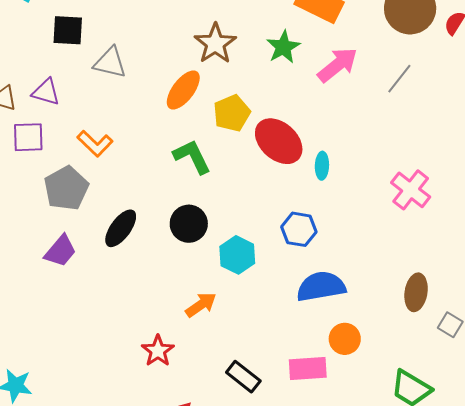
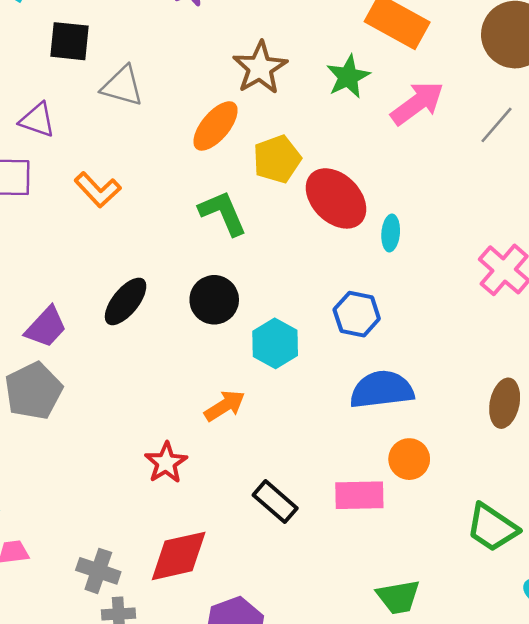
gray pentagon: (66, 188) -> (34, 391), moved

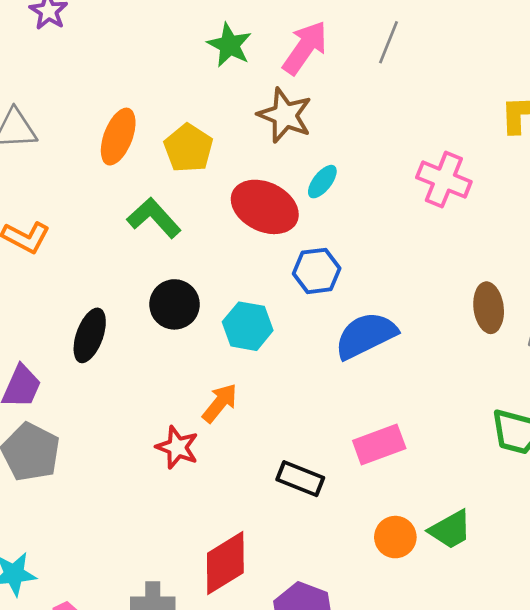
brown star: (260, 68) -> (285, 115), moved
red ellipse: (336, 198) -> (265, 207), moved
cyan ellipse: (391, 233) -> (322, 182), turned 52
orange circle: (409, 459) -> (395, 537), moved
red star: (166, 463) -> (177, 447), moved

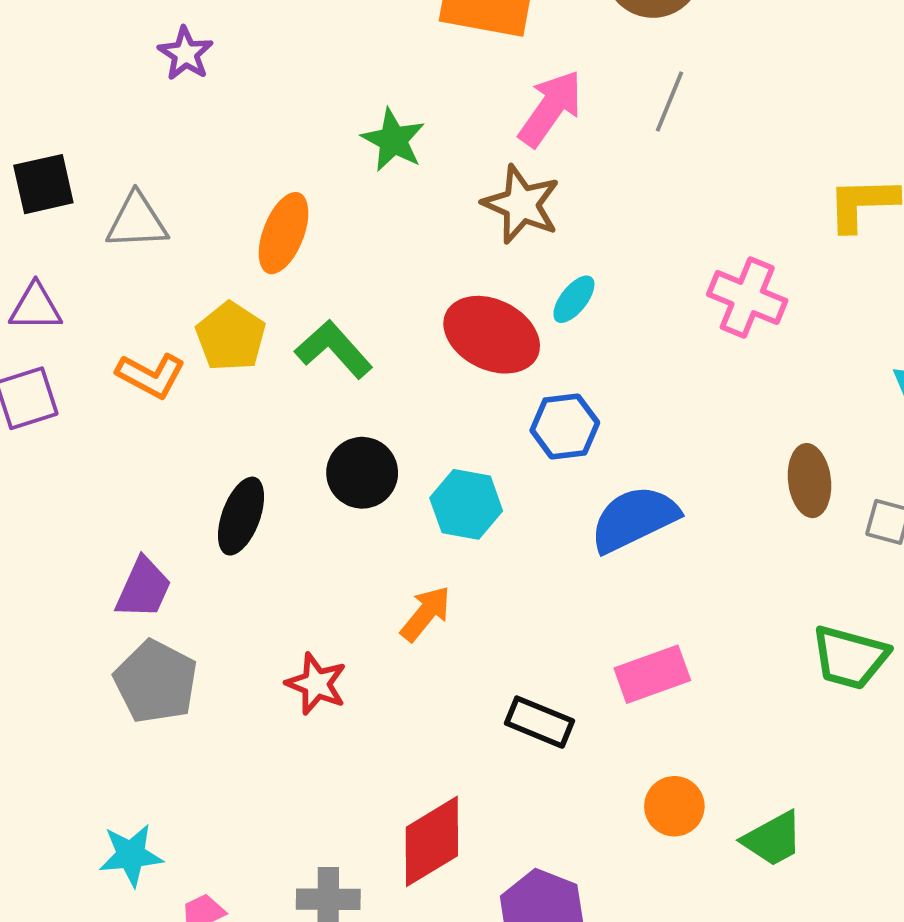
green star: (229, 45) -> (393, 140), moved
yellow pentagon: (188, 148) -> (231, 336), moved
red star: (177, 447) -> (316, 684), moved
green trapezoid: (450, 530) -> (773, 839), moved

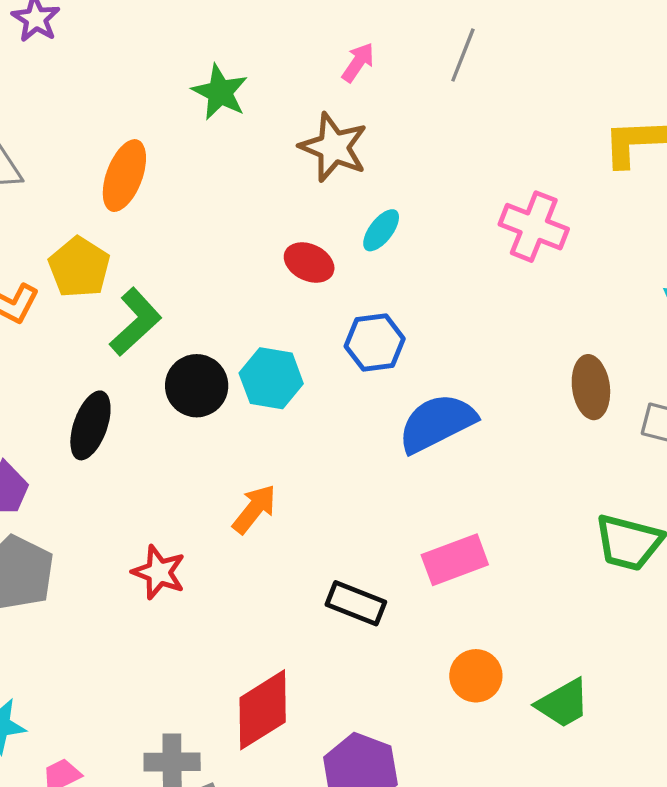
pink arrow: (550, 108) -> (358, 62), size x0.6
red ellipse: (492, 335) -> (309, 263), size x0.6
green L-shape: (334, 349) -> (135, 322), moved, turned 90
cyan hexagon: (466, 504) -> (271, 378), moved

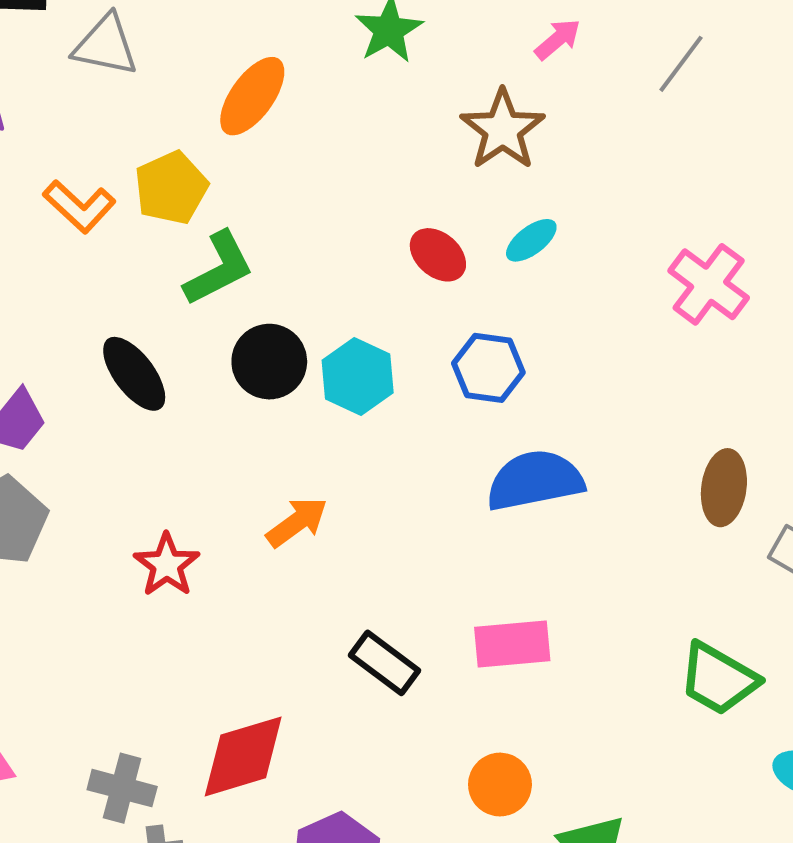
black ellipse: (90, 425) -> (134, 374), turned -72

